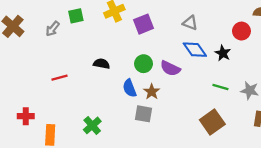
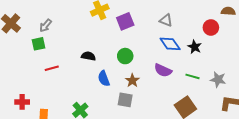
green square: (76, 16) -> (38, 44), moved
purple semicircle: (170, 68) -> (163, 70), moved
blue semicircle: (130, 88) -> (104, 79), moved

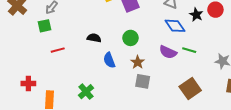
black star: (195, 47) -> (196, 15), moved
green line: (193, 76) -> (189, 50), moved
gray square: (125, 100) -> (143, 81), moved

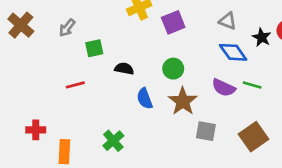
green square: (45, 26) -> (94, 48), moved
brown star: (138, 62) -> (183, 101), size x1.5
gray square: (143, 81) -> (206, 131), moved

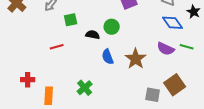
green circle: (173, 69) -> (112, 27), moved
gray square: (206, 131) -> (153, 95), moved
brown square: (254, 137) -> (175, 85), moved

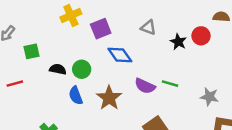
blue diamond: (173, 23) -> (120, 55), moved
green circle: (112, 27) -> (82, 69), moved

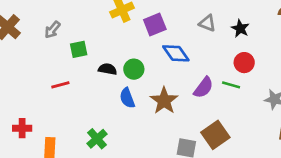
red circle: (201, 36) -> (244, 63), moved
black star: (178, 42) -> (240, 28), moved
purple semicircle: (145, 86) -> (203, 88), turned -78

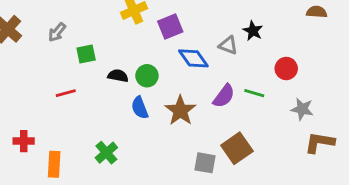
gray triangle: (207, 23) -> (228, 45), moved
black star: (240, 28) -> (253, 31), moved
red circle: (244, 63) -> (286, 68), moved

